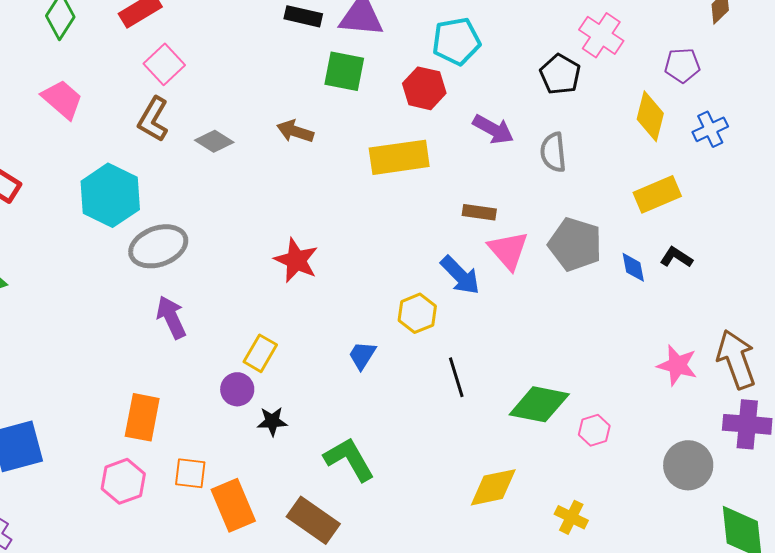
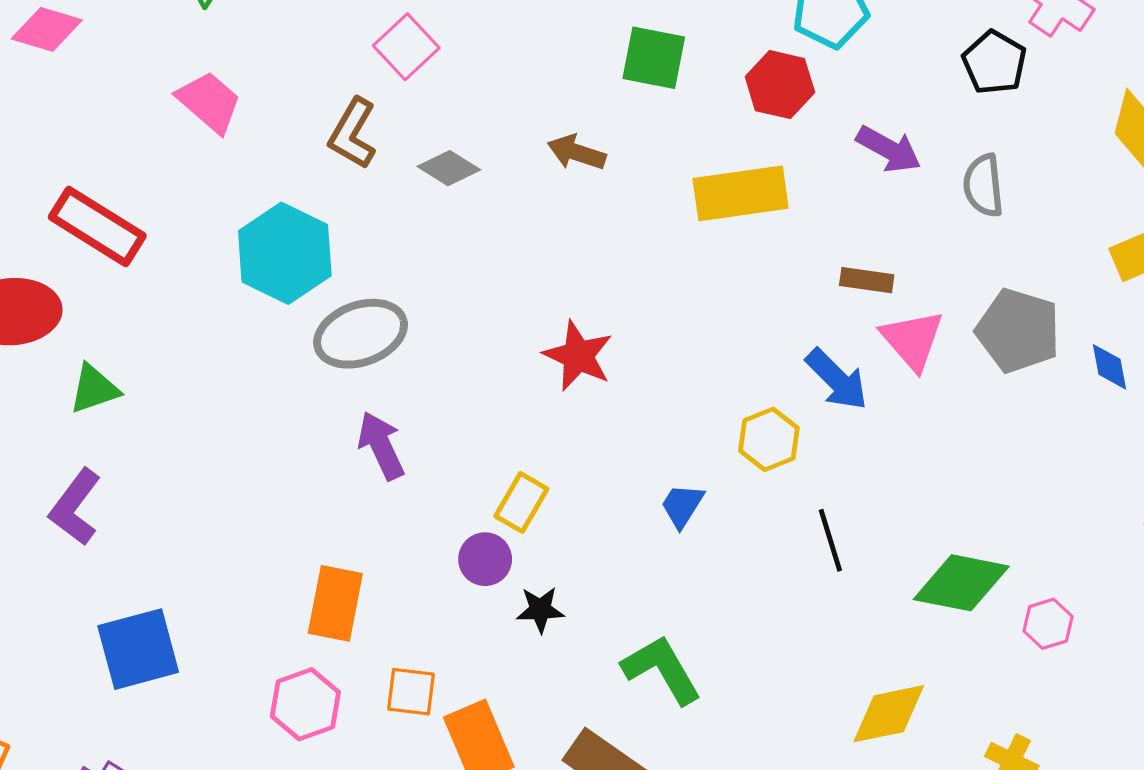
pink square: (164, 64) -> (406, 47), moved

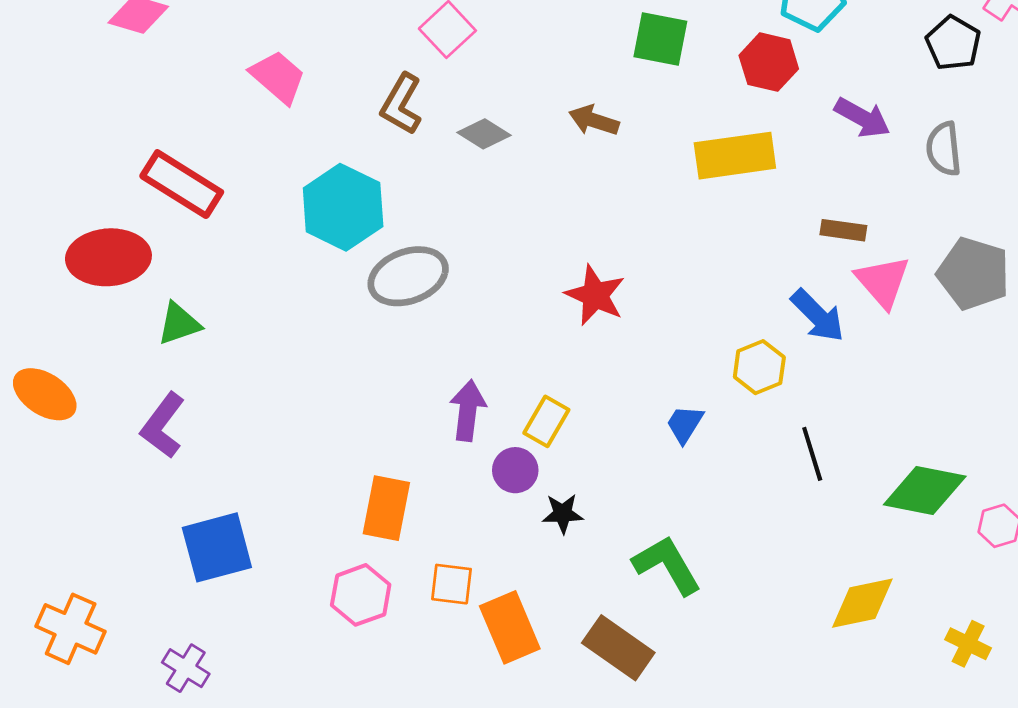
purple arrow: (381, 446) -> (468, 411), moved, turned 32

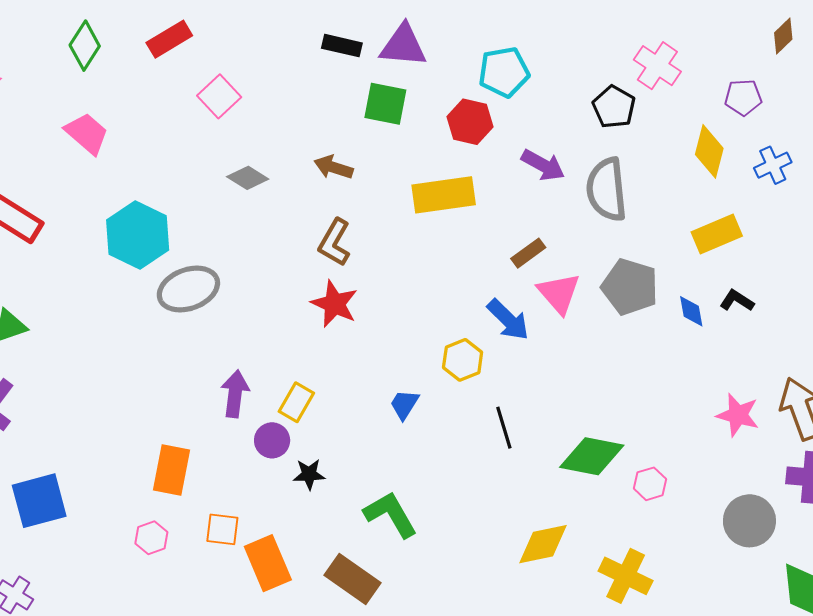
brown L-shape: (401, 104) -> (335, 242), moved
gray semicircle: (944, 149) -> (607, 189), size x1.5
brown rectangle: (843, 230) -> (528, 253), turned -44
pink hexagon: (361, 595) -> (151, 538), size x0.7
yellow cross: (968, 644) -> (626, 576), size x1.5

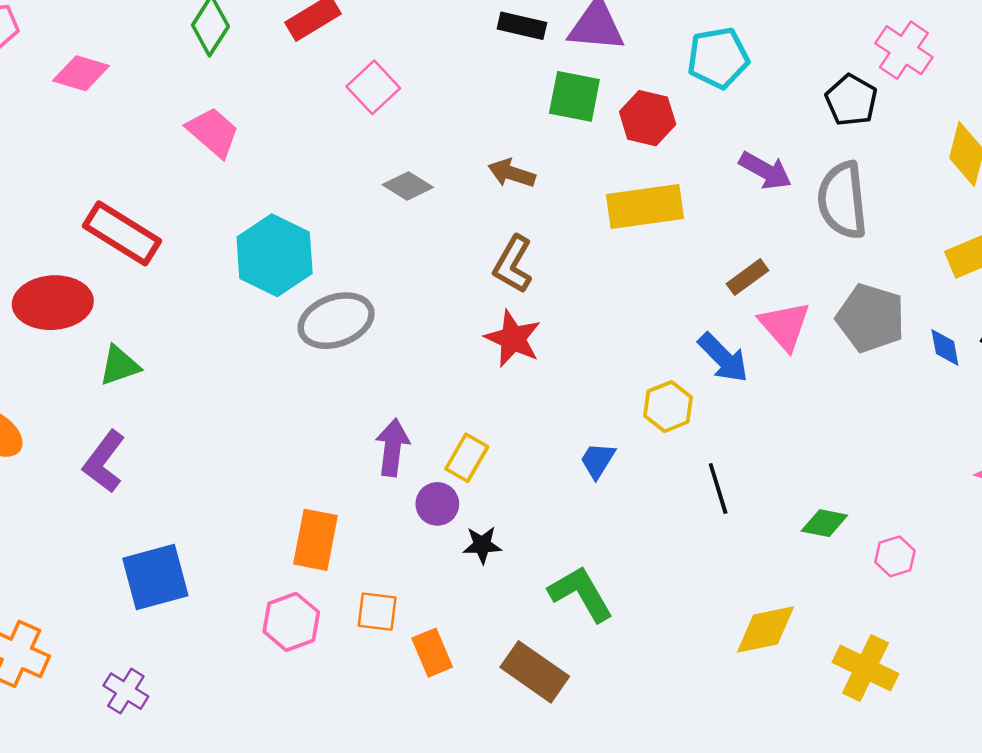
red hexagon: (470, 122) -> (648, 118), moved
green diamond: (592, 456) -> (824, 523), size x0.6
pink hexagon: (151, 538) -> (291, 622), size x1.4
orange rectangle: (268, 563) -> (432, 653), size x0.7

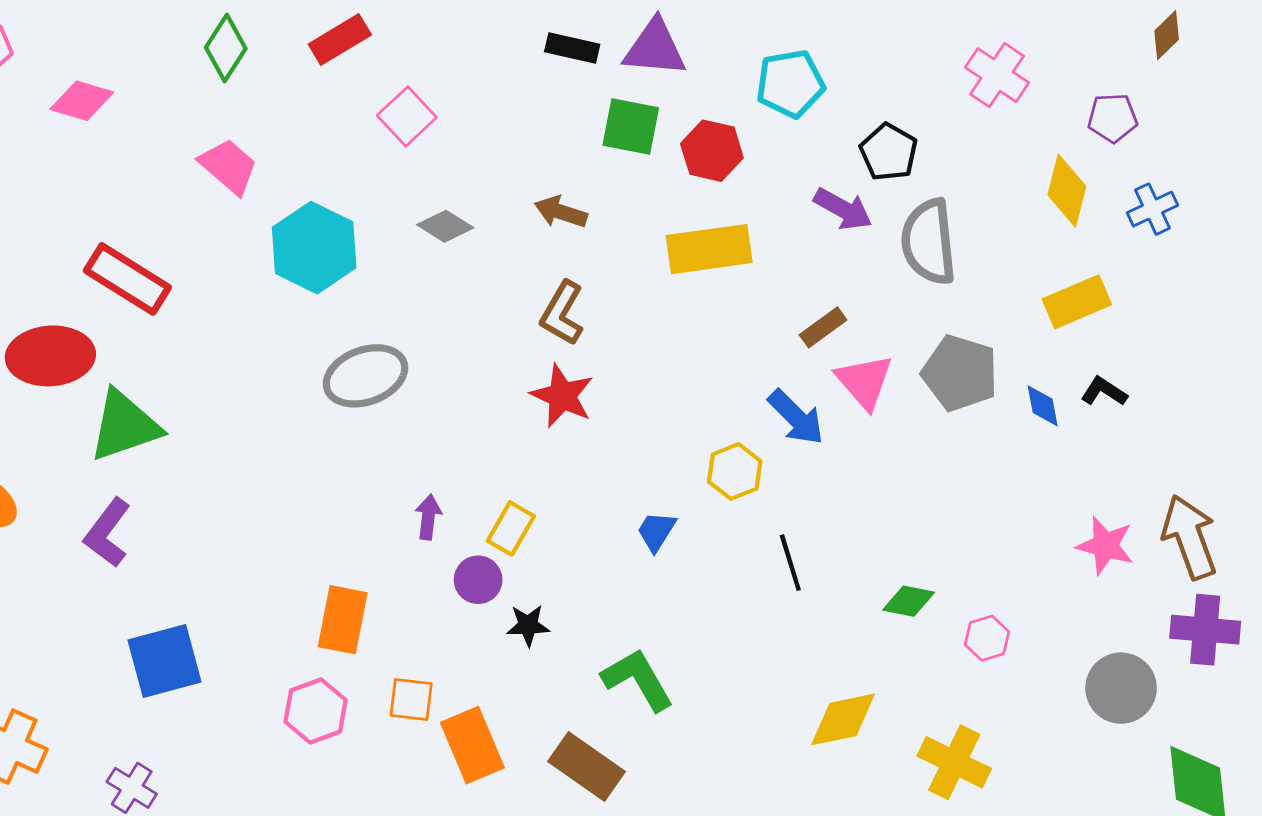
black pentagon: (851, 100) -> (889, 152), moved
cyan hexagon: (275, 255) -> (314, 248), moved
green triangle: (119, 365) -> (125, 426), size x1.6
purple arrow: (392, 448) -> (428, 517), size x0.7
orange rectangle: (432, 653) -> (472, 745), size x1.4

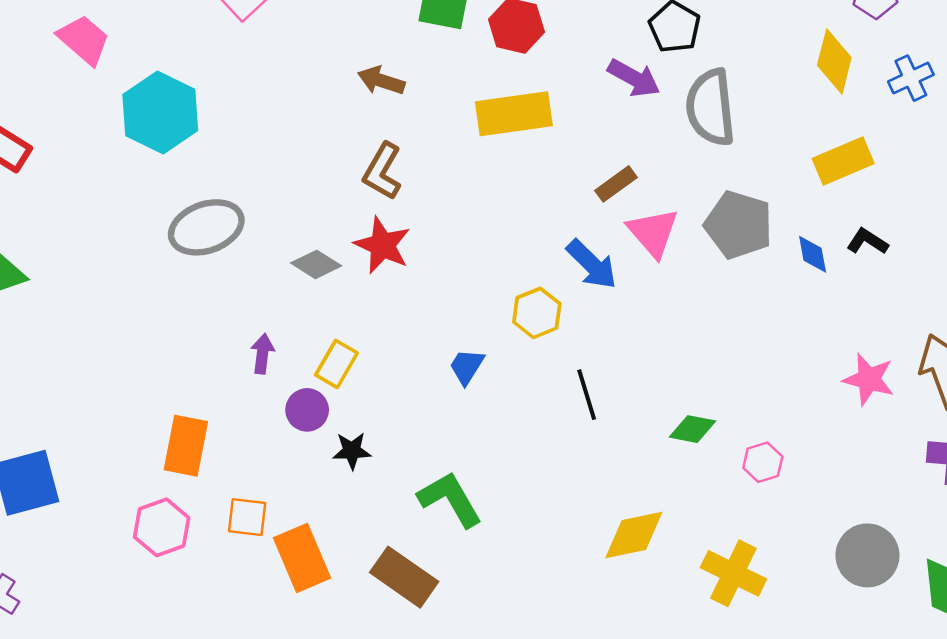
gray diamond: (445, 226) -> (316, 264), moved
gray circle: (1121, 688) -> (867, 555), moved

